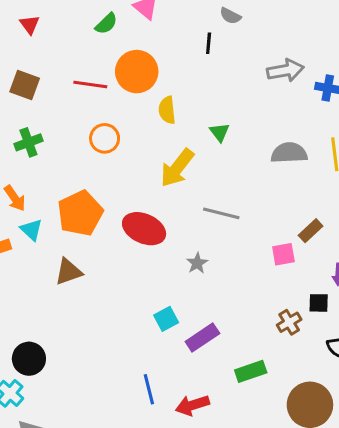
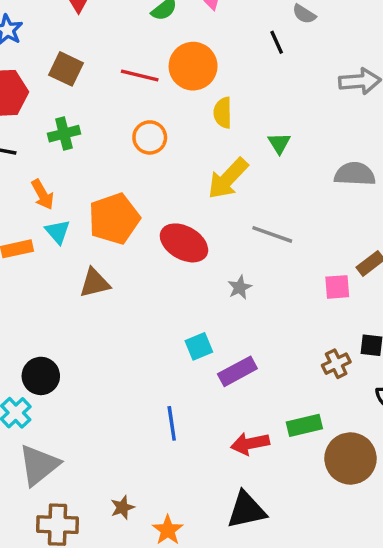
black line: (209, 43) -> (277, 42), turned -35
green rectangle: (251, 371) -> (304, 425), moved
red arrow: (192, 405) -> (250, 444), moved

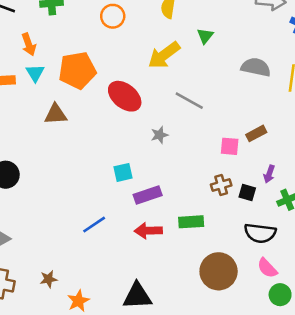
brown cross: (336, 364) -> (221, 185), moved
blue line: (172, 423) -> (94, 225), turned 55
green rectangle: (304, 425) -> (191, 222), moved
red arrow: (250, 444) -> (148, 231), moved

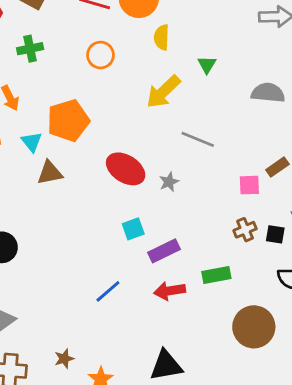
cyan triangle: (35, 73) -> (32, 142), moved
red ellipse: (125, 96) -> (126, 169), moved

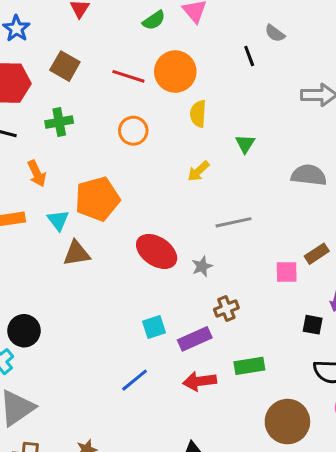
yellow arrow: (163, 92) -> (198, 171), size x0.6
gray line: (198, 139) -> (233, 222), turned -36
cyan square: (133, 229) -> (154, 327), moved
brown cross: (245, 230) -> (226, 309), moved

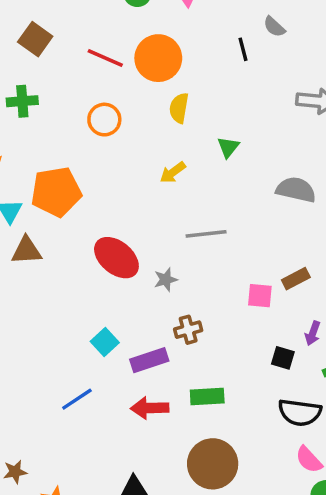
cyan square: (154, 327) -> (105, 342), turned -30
brown circle: (287, 422) -> (213, 464), moved

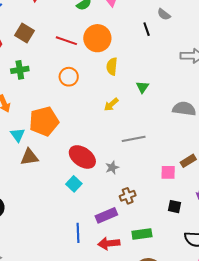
cyan square: (105, 342) -> (74, 184), moved
black square: (283, 358) -> (174, 207), moved
blue line: (77, 399) -> (78, 233), moved, turned -54

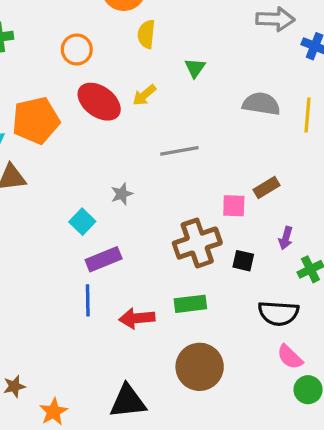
red ellipse: (82, 157) -> (99, 102), moved
gray star: (112, 167) -> (122, 194), moved
brown cross: (128, 196) -> (197, 243), moved, size x1.8
purple rectangle: (106, 215) -> (104, 259), moved

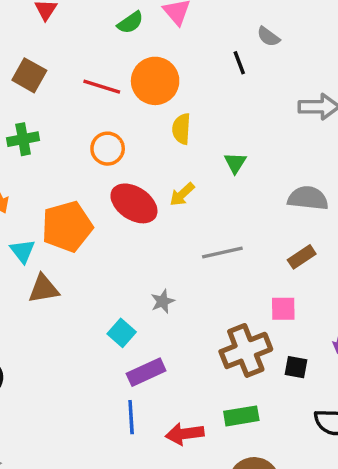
brown rectangle: (267, 188) -> (302, 257), moved

